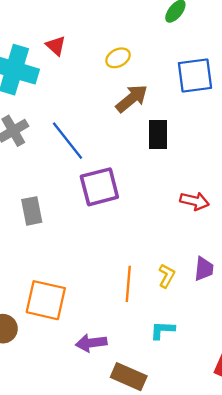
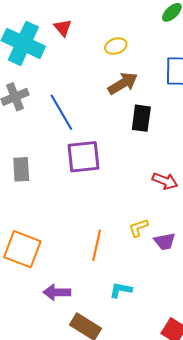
purple trapezoid: (204, 269) -> (165, 241), turned 65
yellow L-shape: (167, 276) -> (138, 228), moved, turned -145

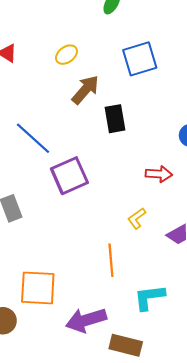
yellow L-shape: (138, 228) -> (137, 218), moved
cyan L-shape: (121, 290) -> (149, 297), size x1.4
purple arrow: (57, 292) -> (86, 320), size x1.4

